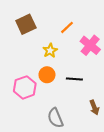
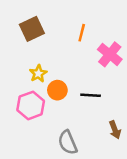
orange line: (67, 27) -> (82, 33), turned -32
yellow star: (50, 51) -> (38, 74), moved

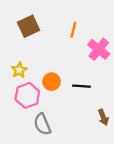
yellow star: (38, 74) -> (19, 70), moved
gray semicircle: (68, 142) -> (42, 124), moved

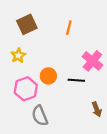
pink cross: (99, 49) -> (92, 61), moved
yellow star: (19, 70) -> (18, 56), moved

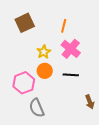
yellow star: (18, 56) -> (44, 52), moved
pink cross: (92, 61) -> (71, 49), moved

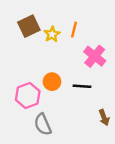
pink cross: (71, 49) -> (95, 56), moved
yellow star: (44, 52) -> (52, 34), moved

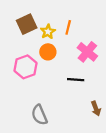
orange circle: (52, 82) -> (48, 52), moved
pink hexagon: (28, 95) -> (25, 67), moved

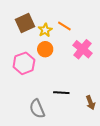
orange line: (68, 27) -> (64, 26), turned -72
black line: (76, 80) -> (61, 93), moved

